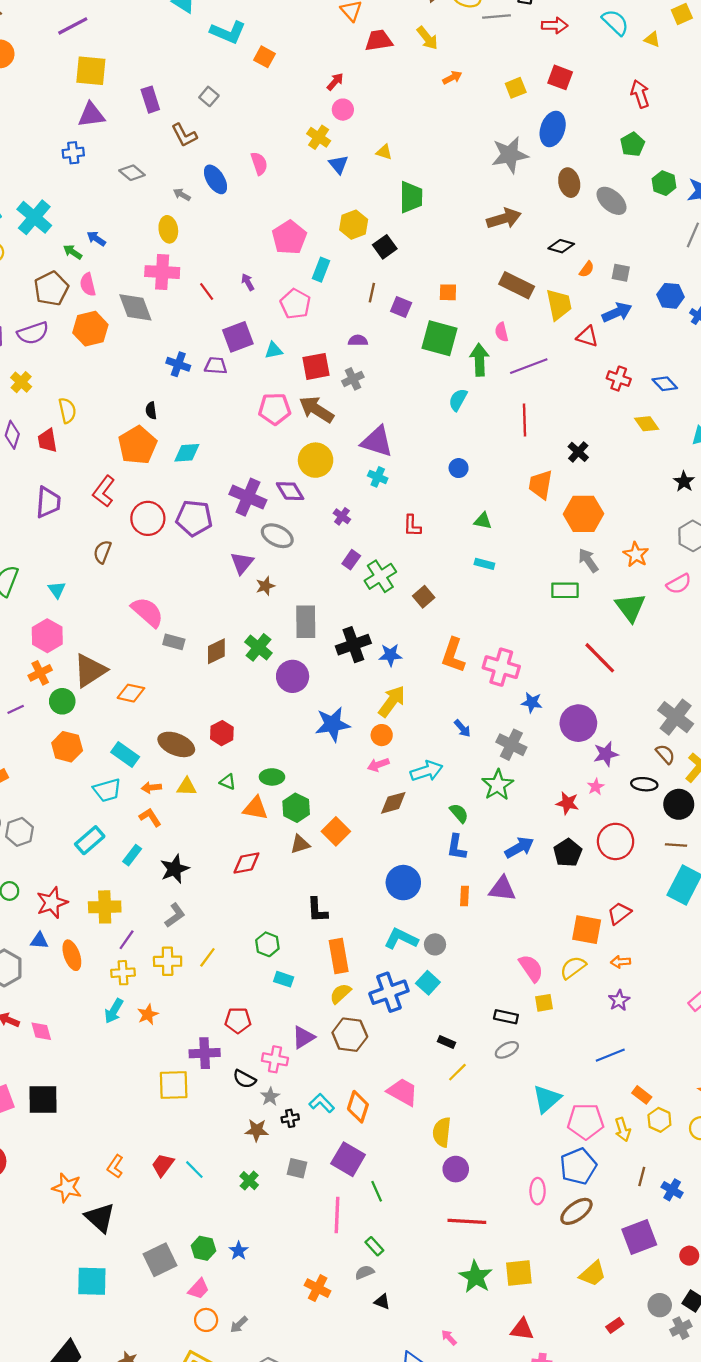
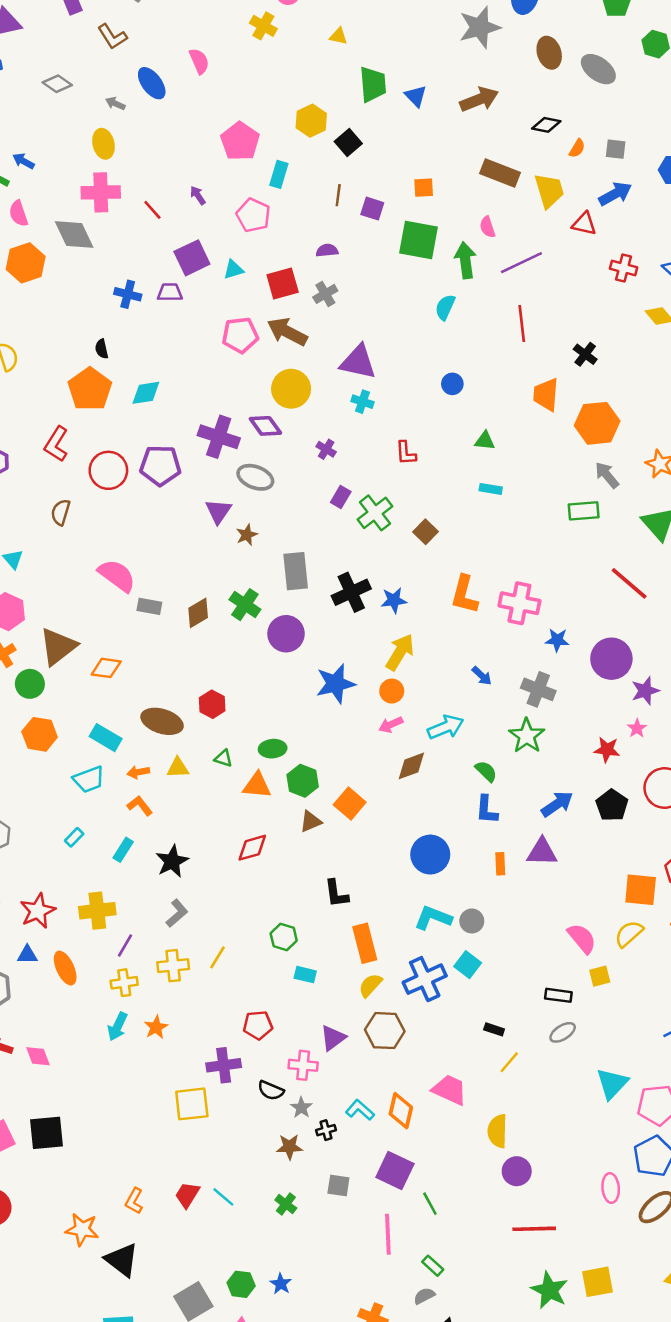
blue triangle: (338, 164) -> (416, 96), moved
cyan rectangle: (90, 840) -> (74, 837), size x0.6

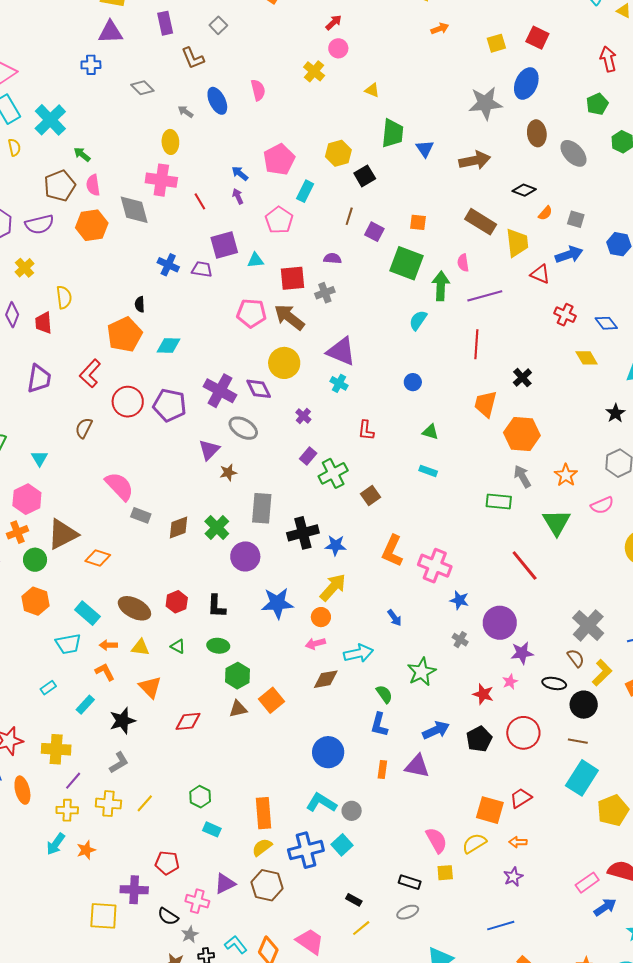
blue arrow: (24, 161) -> (240, 173), moved
gray cross: (538, 689) -> (460, 640), moved, size x0.6
orange triangle: (257, 785) -> (150, 687), moved, turned 30
black L-shape: (336, 894) -> (216, 606), moved

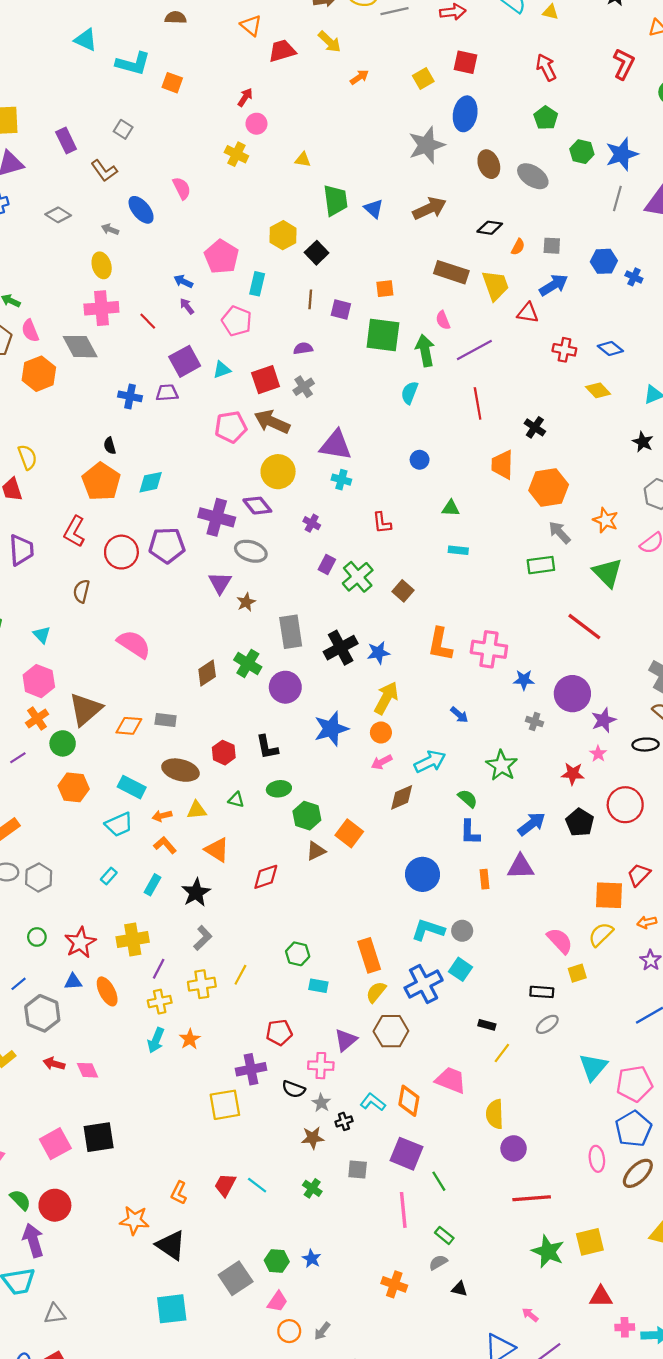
gray rectangle: (141, 515) -> (166, 720), moved

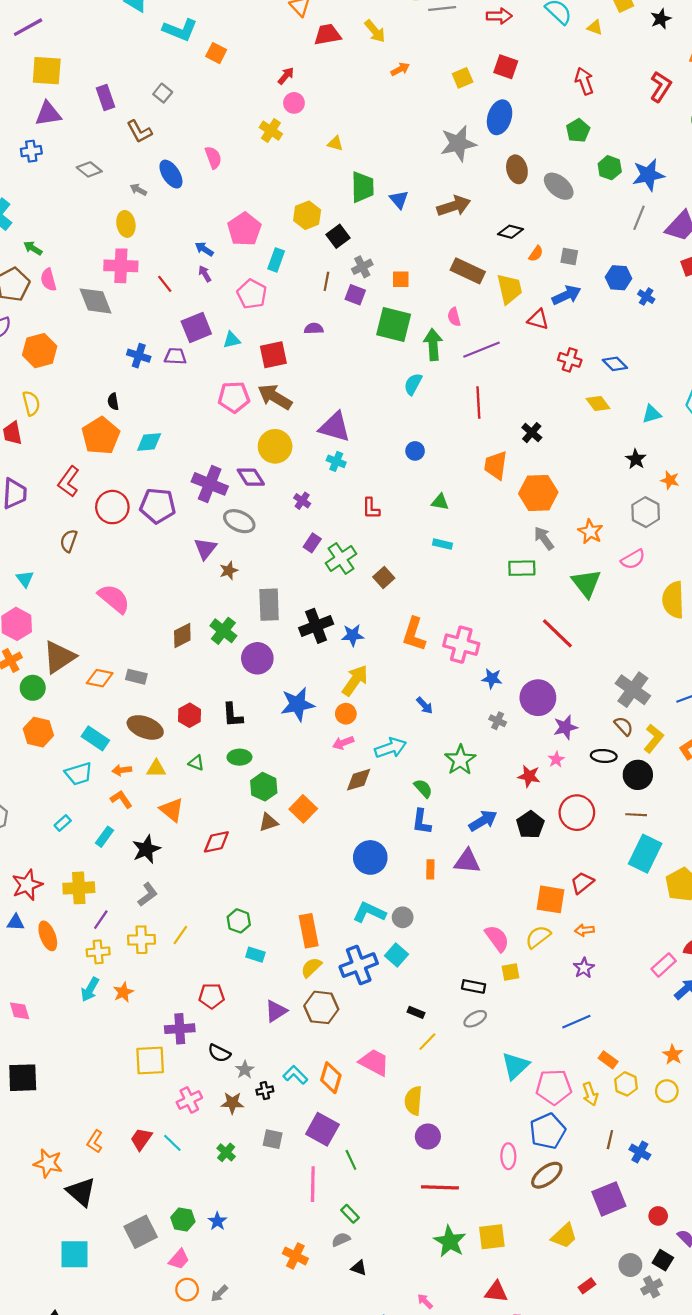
orange hexagon: (39, 374) -> (40, 351), moved
gray cross: (304, 387) -> (362, 267), moved
pink cross: (321, 1066) -> (189, 1100), moved, turned -35

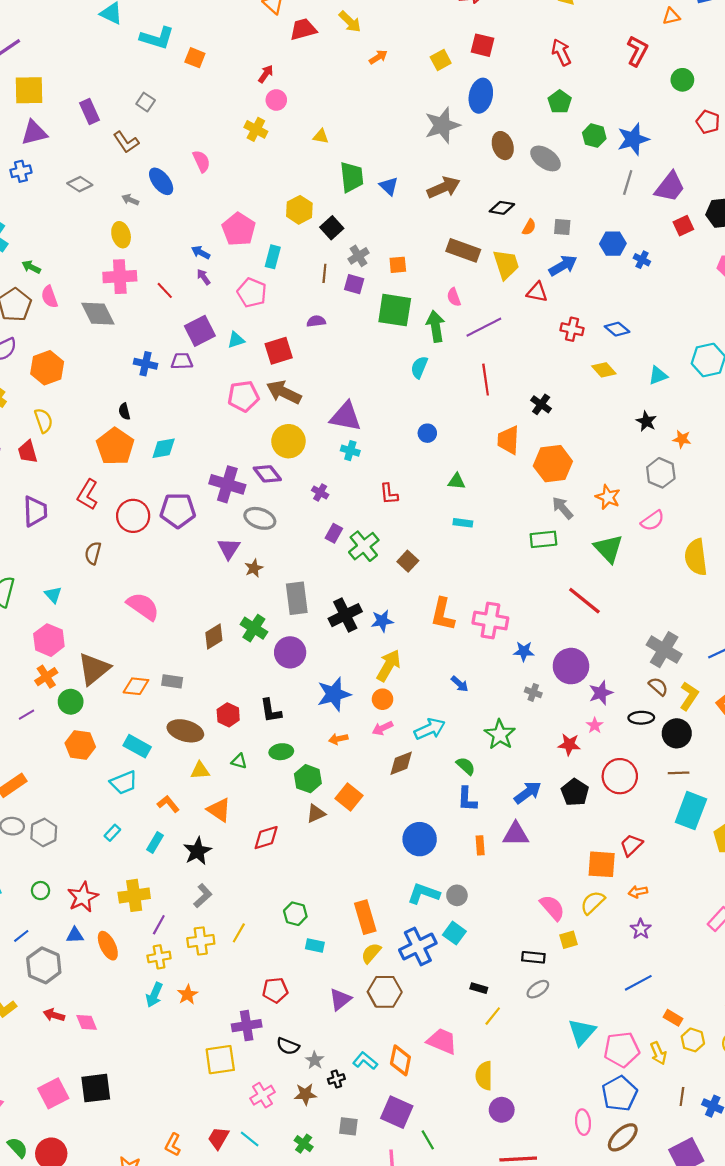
orange arrow: (122, 770) -> (338, 739), moved

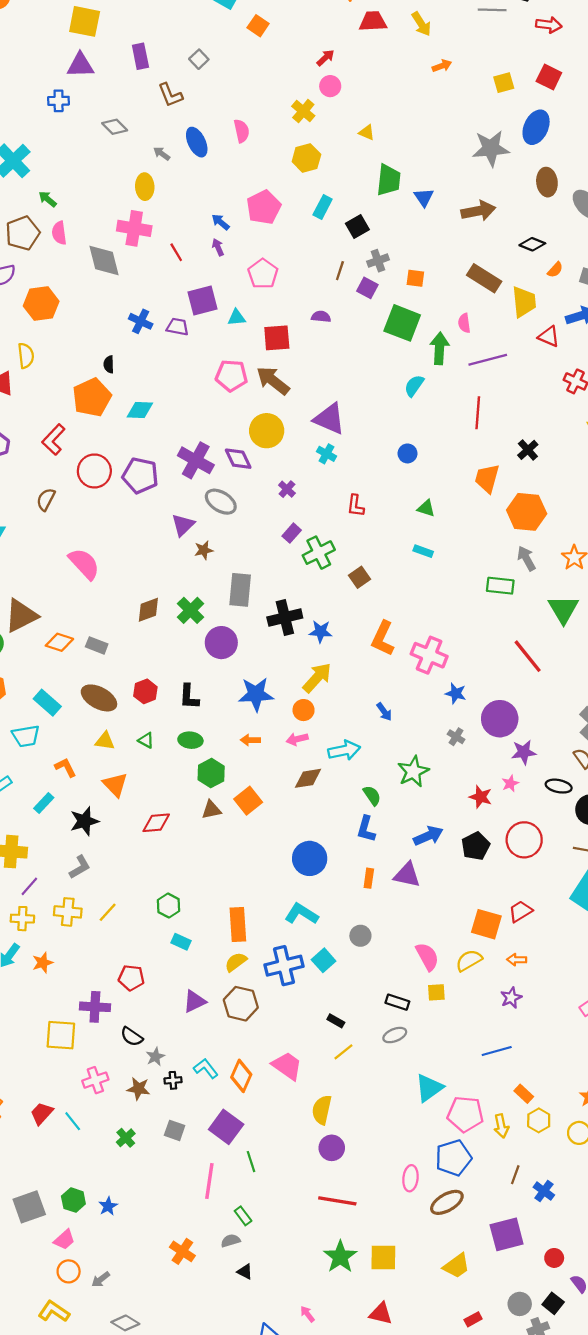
yellow hexagon: (299, 210) -> (306, 158), moved
cyan rectangle: (273, 257) -> (323, 207), moved
gray circle: (457, 895) -> (360, 936), moved

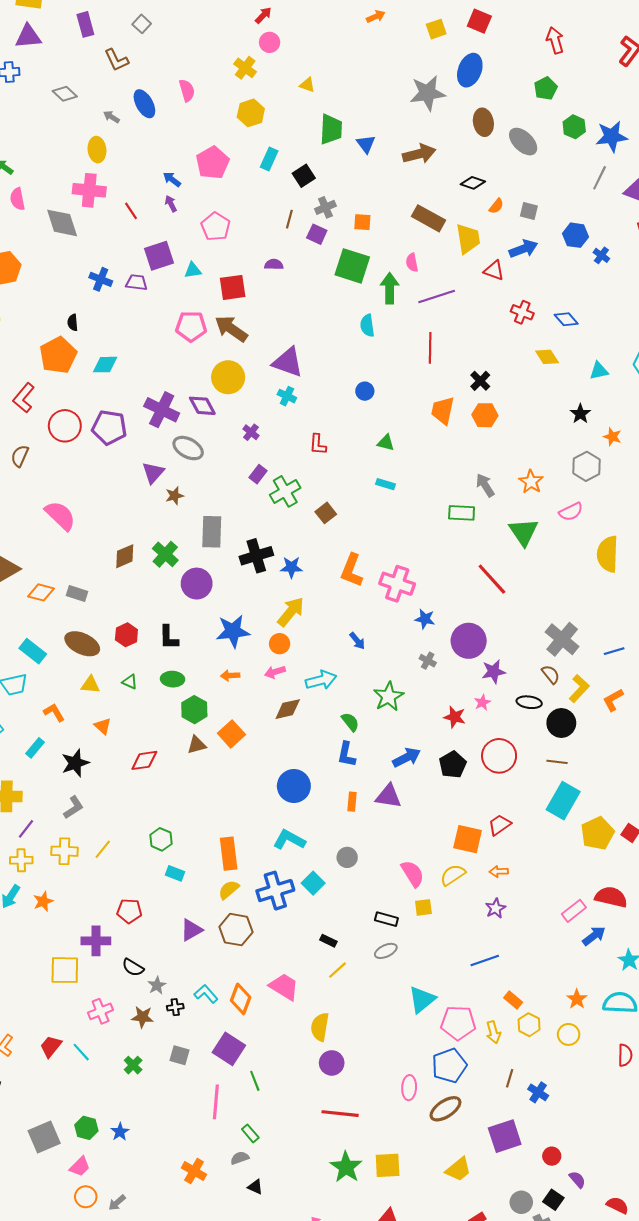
cyan semicircle: (414, 386) -> (367, 326), turned -40
orange hexagon: (527, 512) -> (485, 415), moved, size x0.7
orange triangle: (115, 785) -> (103, 726), size x0.7

